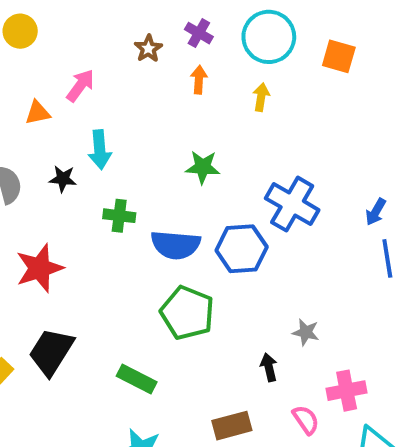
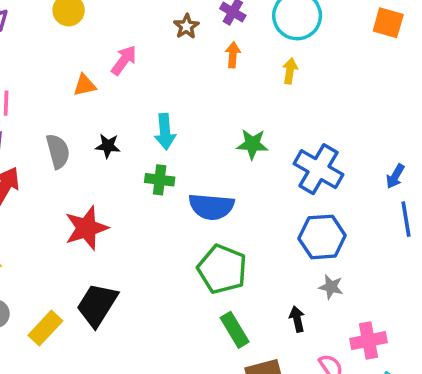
orange square: (339, 56) -> (388, 23), moved
cyan arrow: (100, 150) -> (165, 132), moved
green star: (203, 167) -> (252, 144), moved
blue hexagon: (242, 249) -> (322, 237), moved
green rectangle: (137, 379) -> (235, 330), moved, turned 32

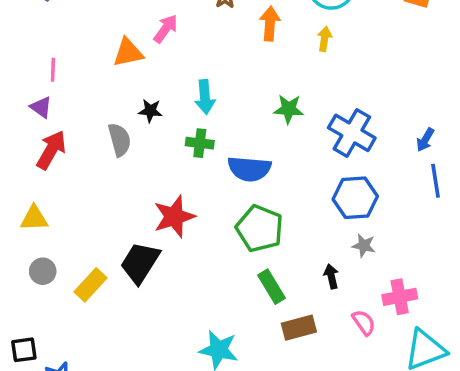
orange arrow: (233, 55) -> (270, 24), size x1.4
orange triangle: (85, 85) -> (128, 53), size x1.4
gray semicircle: (58, 151) -> (120, 140), moved
red star: (86, 228) -> (174, 217), moved

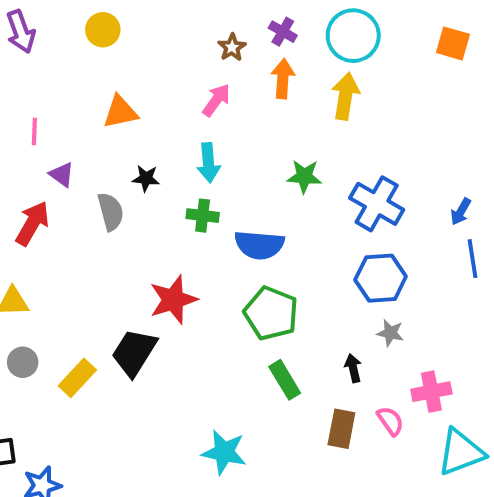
pink arrow: (166, 29) -> (216, 100), moved
yellow arrow: (324, 39) -> (345, 96), size x1.6
purple triangle: (41, 107) -> (62, 174), moved
brown rectangle: (299, 328) -> (341, 429), moved, turned -64

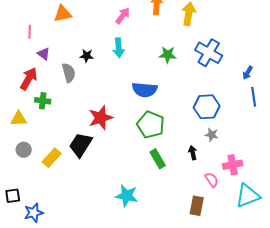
orange triangle: (120, 112) -> (63, 14), moved
blue cross: (377, 204) -> (209, 53), moved
green cross: (203, 216) -> (43, 101), moved
brown rectangle: (341, 429) -> (197, 206), moved

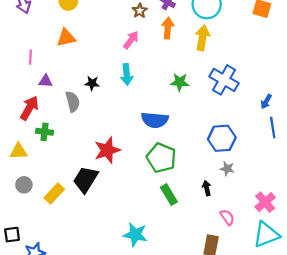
purple triangle: (44, 54) -> (46, 81), turned -32
pink cross: (233, 165) -> (265, 202), moved, turned -30

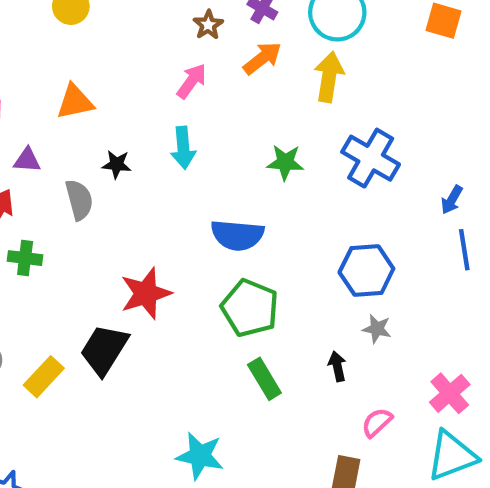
orange arrow: (168, 28) -> (262, 58), turned 48
orange triangle: (66, 38) -> (75, 102), moved
pink semicircle: (227, 217) -> (377, 422), turned -98

